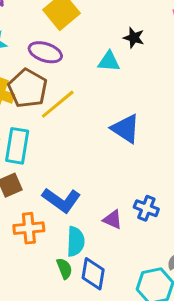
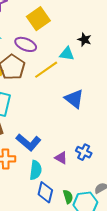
yellow line: (58, 104) -> (46, 70), moved
green semicircle: (64, 269) -> (68, 197), moved

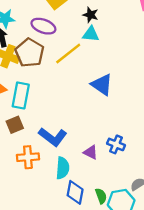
black star: (84, 40) -> (91, 15), moved

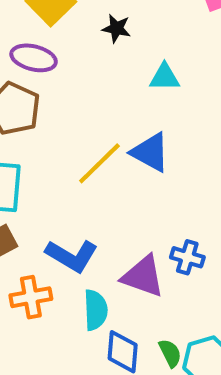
cyan triangle: (91, 34) -> (165, 77), moved
yellow line: (68, 53) -> (99, 163), moved
purple triangle: (91, 152) -> (143, 276), size x1.6

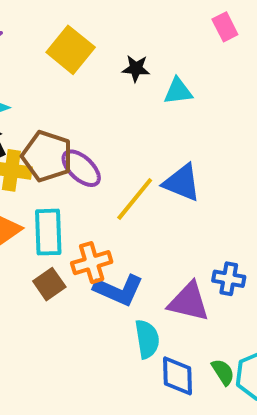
purple ellipse: (34, 58) -> (81, 168), moved, turned 36
cyan triangle: (165, 77) -> (178, 91), moved
orange cross: (31, 297) -> (92, 263), moved

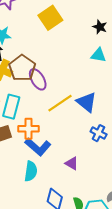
black star: (136, 68) -> (100, 27), moved
blue cross: (229, 279) -> (99, 133), moved
purple triangle: (189, 302) -> (72, 163), size x0.6
cyan semicircle: (147, 339) -> (31, 171), moved

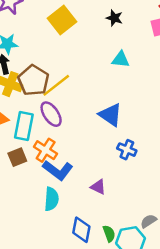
black star: (100, 27) -> (114, 18), moved
purple ellipse: (38, 79) -> (51, 114), moved
yellow line: (60, 103) -> (56, 85), moved
orange cross: (29, 129) -> (46, 150), turned 36

